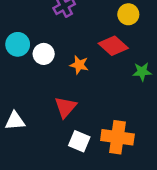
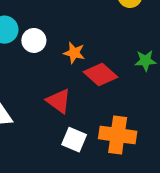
red diamond: (113, 46) -> (101, 75), moved
red triangle: (65, 107) -> (59, 101), turned -35

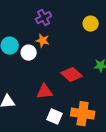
orange star: (74, 53) -> (43, 41), moved
red triangle: (59, 101) -> (45, 92), turned -42

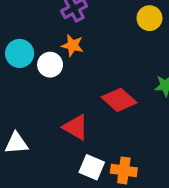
red triangle: (45, 92) -> (76, 127), turned 36
orange cross: (83, 114) -> (124, 170), moved, size x0.7

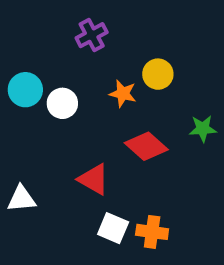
yellow circle: (149, 18) -> (158, 74), moved
orange star: (73, 45) -> (123, 94), moved

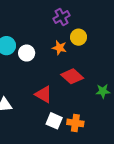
purple cross: (92, 35) -> (62, 17), moved
green star: (203, 129) -> (103, 91), moved

